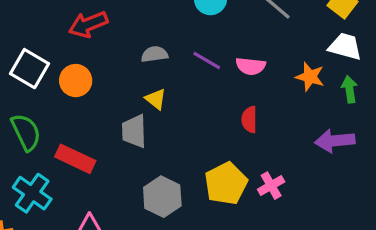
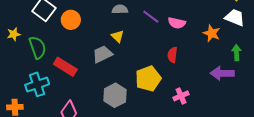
green arrow: (350, 89) -> (236, 53), moved
gray trapezoid: (134, 131) -> (102, 54), turned 60
yellow pentagon: (226, 183) -> (148, 79), moved
cyan cross: (32, 193) -> (37, 84), turned 30

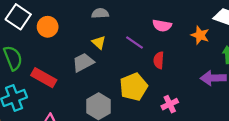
purple line: (151, 17) -> (134, 43), moved

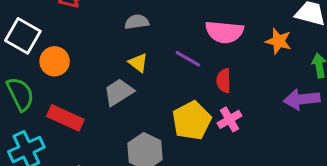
pink semicircle: (162, 26) -> (224, 32), size x1.4
orange circle: (48, 27) -> (55, 61), moved
pink cross: (170, 104) -> (229, 119), moved

